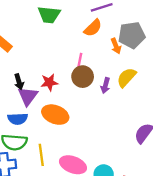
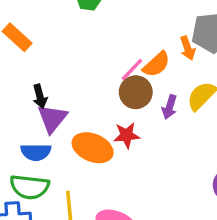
orange semicircle: (93, 28) -> (156, 64), moved
pink line: (80, 62) -> (132, 70), turned 30
red star: (49, 82) -> (127, 135), moved

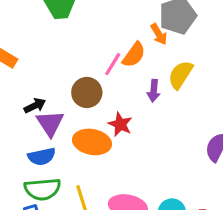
brown circle: (136, 92) -> (87, 92), moved
black arrow: (40, 96) -> (35, 106), turned -90
red star: (127, 135) -> (120, 124), turned -30

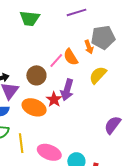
orange semicircle: (134, 55) -> (71, 57), turned 102
purple arrow: (154, 91) -> (67, 90), moved, size x1.5

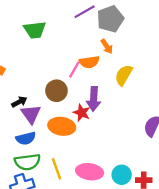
gray pentagon: (103, 37) -> (110, 19), moved
orange semicircle: (71, 57) -> (89, 62), turned -54

